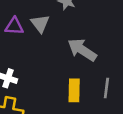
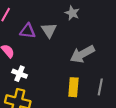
gray arrow: (82, 50) -> (82, 54), turned -65

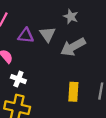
gray arrow: (82, 54) -> (73, 47), moved

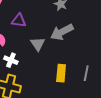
gray triangle: (48, 34) -> (38, 44), moved

